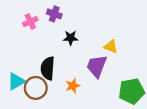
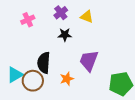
purple cross: (54, 14) -> (61, 13), moved, turned 32
yellow triangle: (111, 47) -> (87, 17), moved

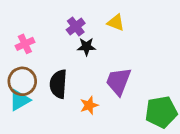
purple cross: (61, 13) -> (76, 27), moved
pink cross: (28, 20) -> (25, 44), moved
brown circle: (33, 81) -> (22, 81), moved

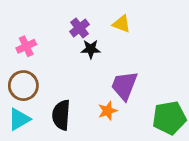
black semicircle: (58, 84) -> (61, 115), moved
cyan triangle: (20, 100) -> (19, 119), moved
orange star: (89, 105) -> (108, 111), moved

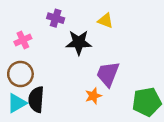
purple cross: (79, 28) -> (56, 18), moved, turned -35
black star: (91, 49) -> (79, 42), size x1.5
black semicircle: (61, 115) -> (36, 99), moved

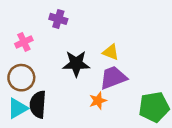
yellow triangle: (105, 21) -> (111, 52), moved
black star: (79, 42) -> (76, 64), moved
purple trapezoid: (108, 74) -> (113, 78), turned 48

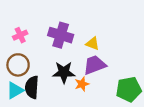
purple cross: (58, 19) -> (61, 35), moved, size x1.6
black star: (76, 64) -> (64, 72), moved

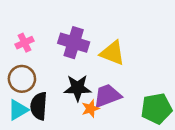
yellow triangle: (93, 44) -> (112, 53), size x1.5
purple trapezoid: (95, 65) -> (107, 96), moved
orange star: (82, 84) -> (90, 109), moved

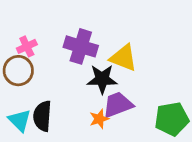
brown circle: (22, 79) -> (18, 71), moved
black star: (78, 88) -> (102, 79), moved
cyan triangle: (18, 110) -> (20, 120), turned -45

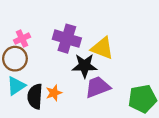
orange star: (99, 119) -> (54, 93), moved
cyan triangle: (20, 120) -> (16, 86), moved, turned 42

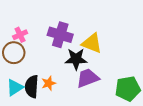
cyan triangle: (16, 86) -> (15, 88), moved

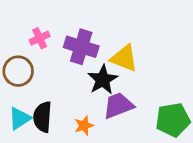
pink cross: (20, 35) -> (40, 38), moved
black star: (76, 59) -> (103, 80), turned -30
orange star: (49, 83) -> (84, 126), moved

